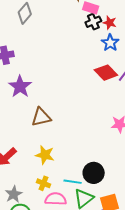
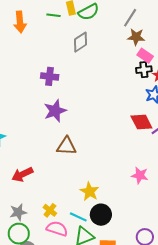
yellow star: (45, 155) -> (89, 191), moved

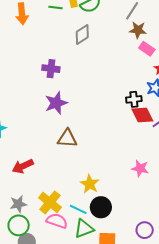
black cross: (144, 70) -> (134, 99), moved
yellow cross: (50, 210) -> (50, 202), size x1.6

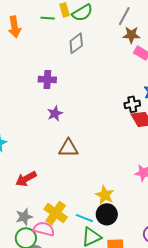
purple star: (56, 103) -> (55, 113), size x0.7
yellow star: (90, 184) -> (105, 195), moved
pink semicircle: (57, 221) -> (44, 229), moved

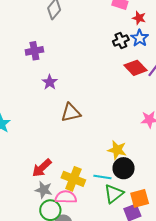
black cross: (132, 104) -> (121, 40), moved
red arrow: (26, 179) -> (42, 168), moved
gray star: (24, 217) -> (44, 190), turned -30

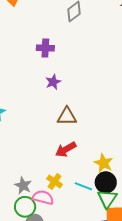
red arrow: (42, 168) -> (66, 149), moved
yellow cross: (73, 179) -> (55, 181), size x0.7
green triangle: (114, 194) -> (107, 199), moved, turned -30

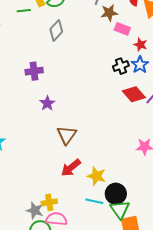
brown triangle: (67, 116) -> (67, 135), turned -45
yellow star: (104, 163) -> (97, 176), moved
yellow cross: (55, 181) -> (49, 202), moved, turned -35

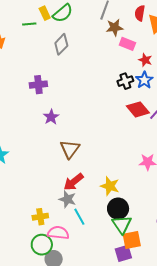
yellow star: (97, 176) -> (110, 186), moved
cyan line: (94, 201) -> (79, 217), moved, turned 48
yellow cross: (49, 202) -> (40, 217), moved
gray star: (35, 210) -> (67, 199), moved

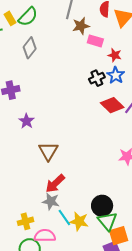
yellow star: (110, 186) -> (79, 221), moved

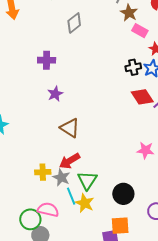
brown star: (81, 26) -> (129, 13), turned 30
brown triangle: (48, 151) -> (70, 128), turned -40
black circle: (102, 206) -> (123, 194), moved
yellow cross: (25, 221) -> (43, 172), moved
green triangle: (107, 221) -> (87, 180), moved

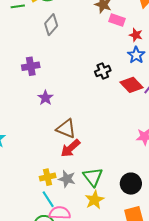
black cross: (133, 67) -> (103, 71), moved
red arrow: (70, 161) -> (70, 148), moved
cyan line: (71, 196) -> (48, 199), moved
yellow star: (85, 203) -> (95, 200), turned 30

